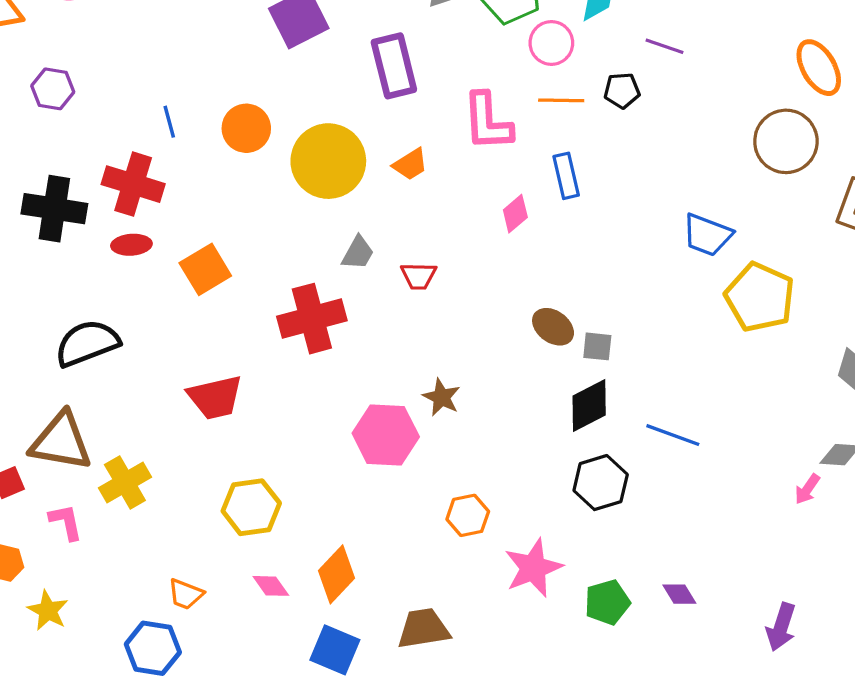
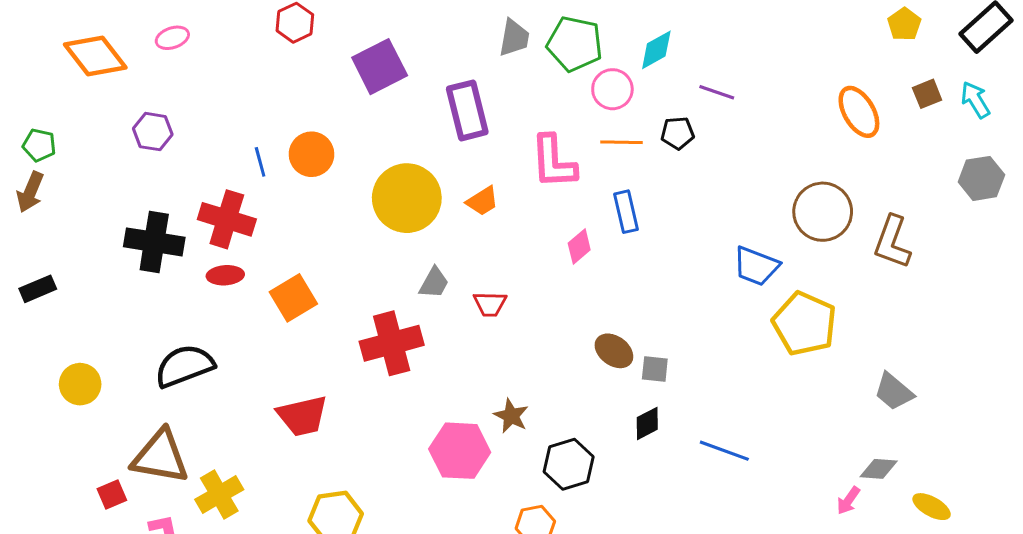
orange circle: (246, 128) -> (311, 154), moved
brown circle: (786, 141) -> (823, 212), moved
black diamond: (589, 405) -> (647, 423), size x0.7
black hexagon: (601, 483) -> (569, 464), moved

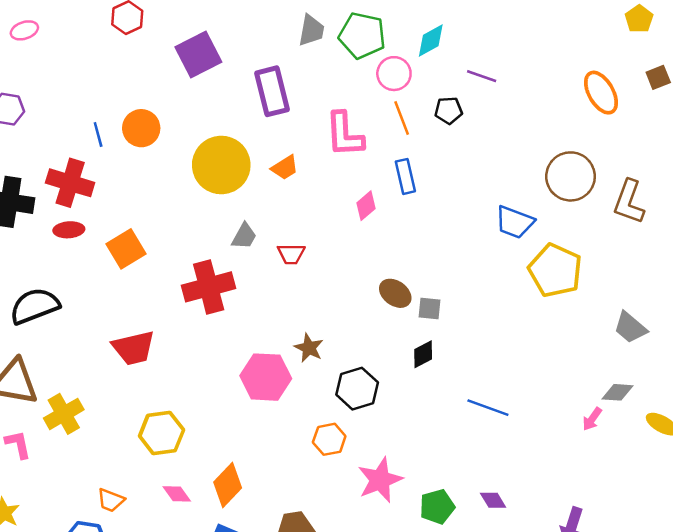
orange line: (622, 142) -> (402, 118), turned 68
blue line: (724, 451) -> (488, 408), moved

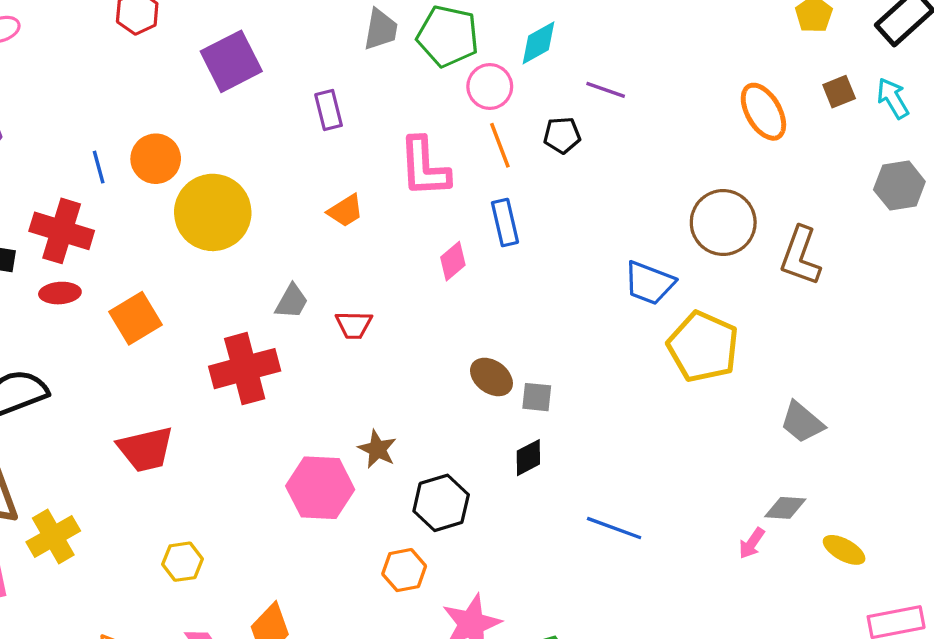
purple rectangle: (272, 91) -> (329, 110), size x0.6
yellow circle: (221, 165) -> (213, 212), moved
yellow hexagon: (162, 433) -> (183, 562), size x0.7

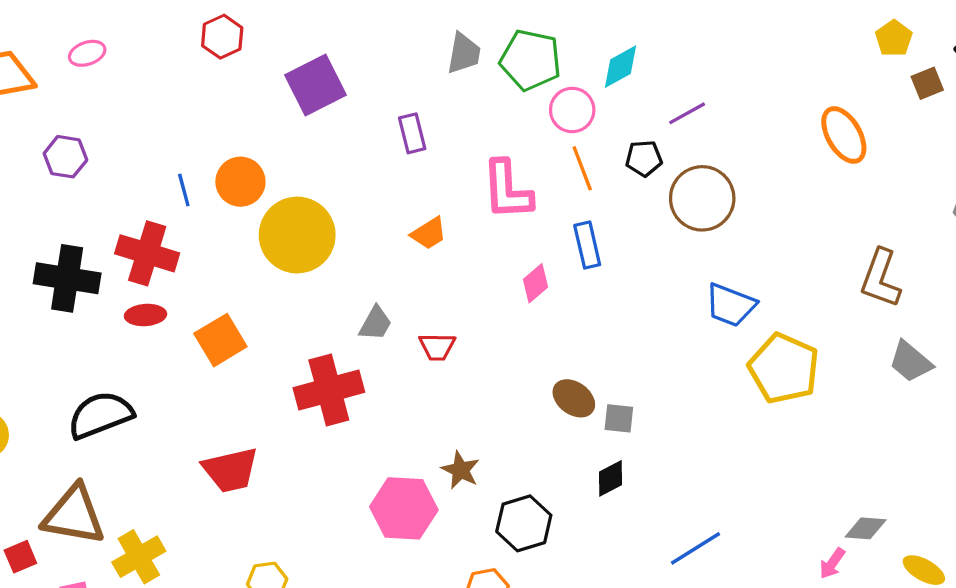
purple line: (606, 90) -> (687, 113), turned -48
brown square: (839, 92) -> (927, 83), moved
brown circle: (723, 223) -> (702, 198), moved
gray trapezoid: (802, 422) -> (911, 362), moved
blue line: (614, 528) -> (696, 548), turned -52

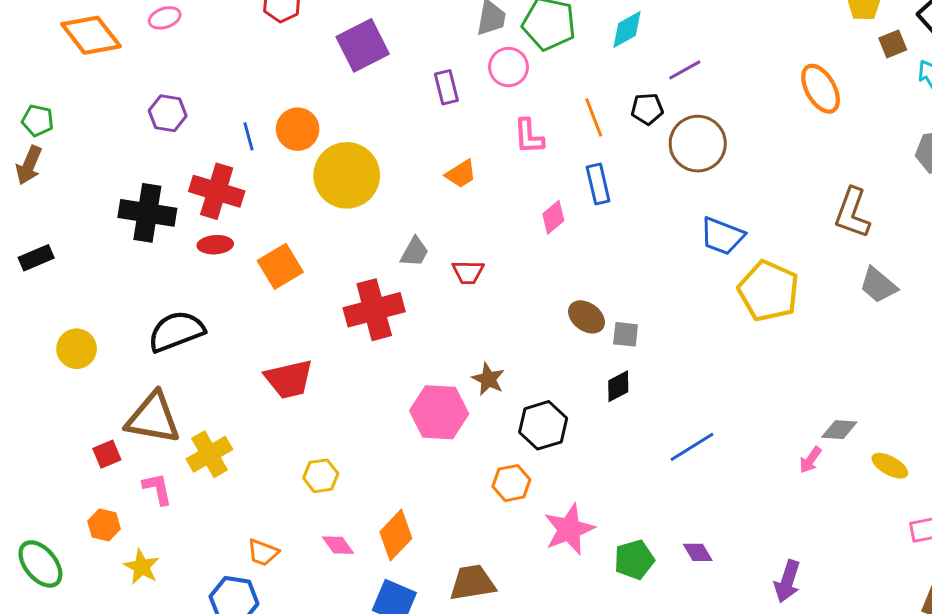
pink circle: (572, 110) -> (509, 67), moved
purple hexagon: (65, 157) -> (168, 113), moved
pink L-shape: (507, 190) -> (529, 136), size x0.7

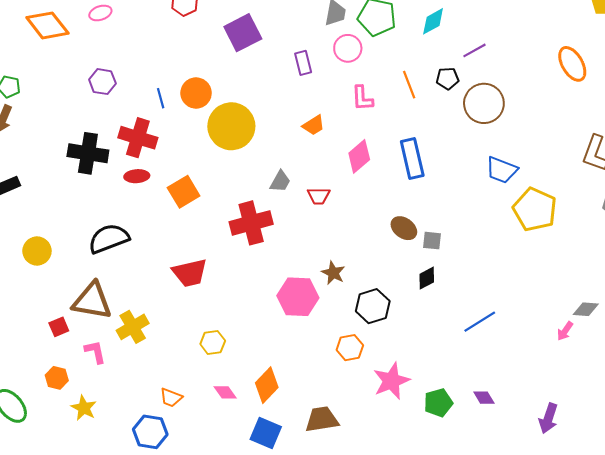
blue rectangle: (598, 184) -> (412, 158), moved, size x1.4
pink diamond: (553, 217) -> (359, 156), moved, size x1.4

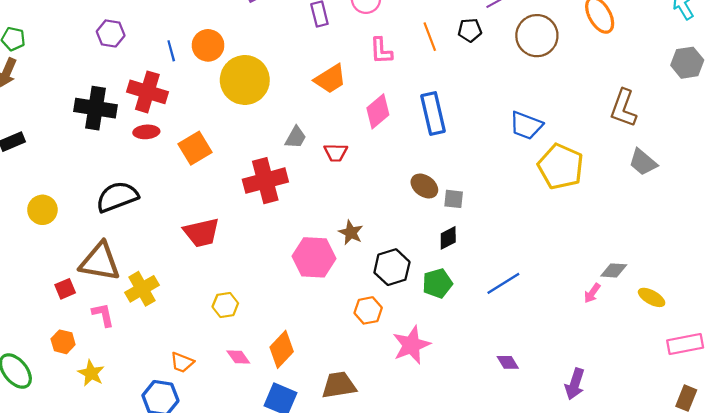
brown circle: (484, 103) -> (537, 36), moved
orange trapezoid: (313, 125) -> (330, 79), size x1.4
green pentagon: (438, 403) -> (437, 283), moved

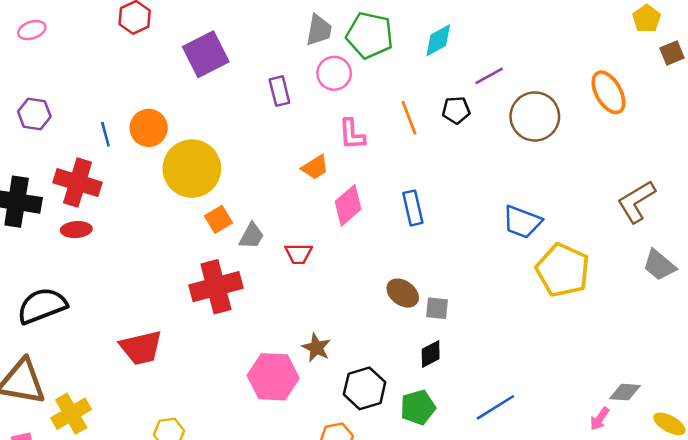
orange trapezoid: (330, 79) -> (315, 167), moved, size x0.7
brown L-shape: (623, 108) -> (636, 202), turned 39
blue rectangle: (433, 114) -> (413, 208), size x0.7
orange square: (195, 148) -> (219, 219), moved, size x0.7

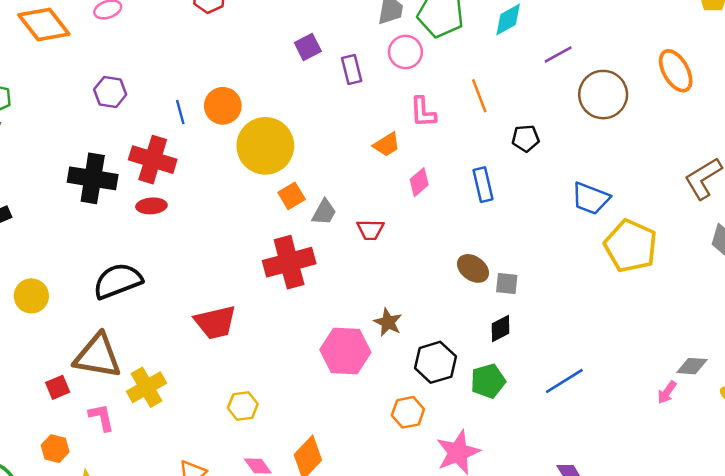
purple square: (206, 54) -> (308, 47), moved, size x0.6
black pentagon: (456, 110) -> (526, 138), moved
pink diamond: (348, 205) -> (419, 182), size x0.7

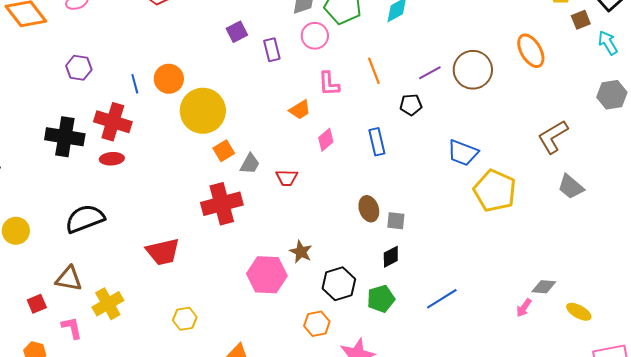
purple line: (558, 55) -> (430, 73), moved
brown ellipse: (473, 268) -> (369, 209), turned 35
brown triangle: (98, 356) -> (69, 279), size x0.7

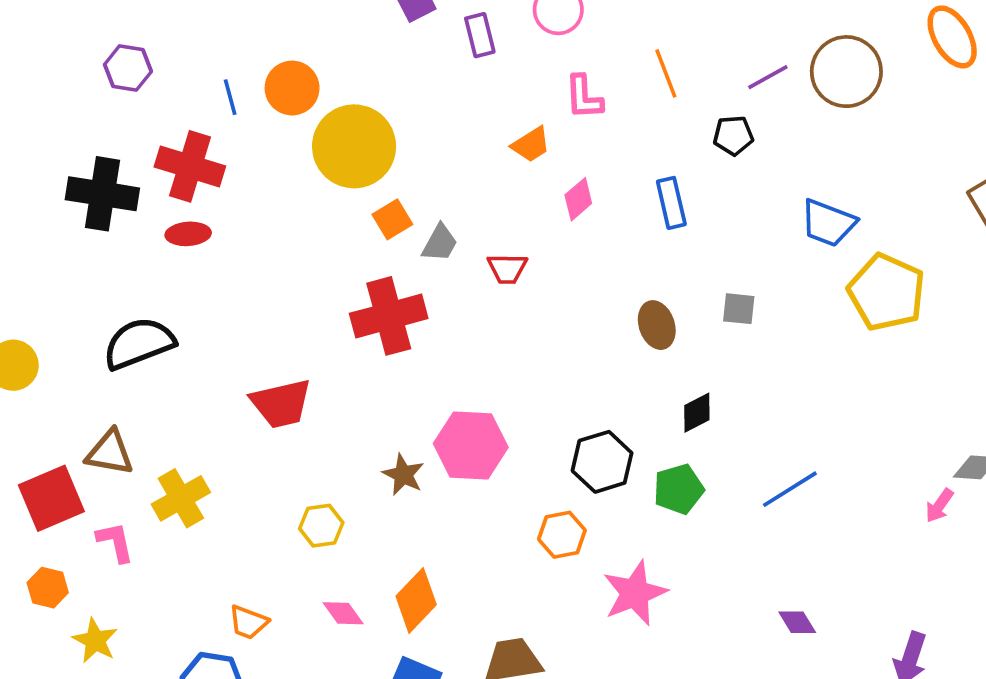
gray square: (396, 221) -> (739, 309), moved
brown star: (301, 252) -> (403, 475), moved
red square: (37, 304) -> (51, 498), size x1.8

